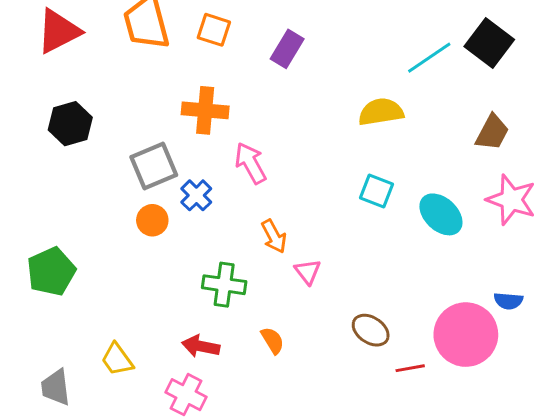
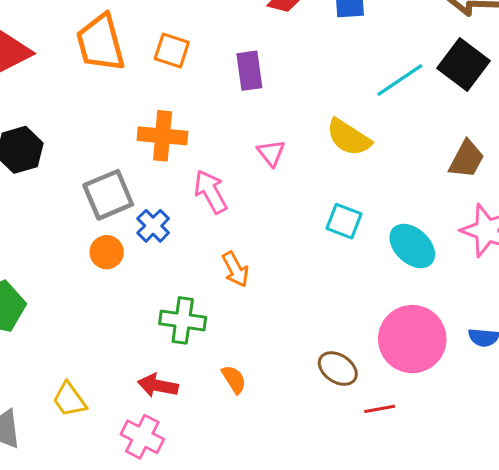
purple rectangle: (287, 49) -> (249, 71), turned -39
yellow semicircle: (381, 112) -> (349, 137), turned -138
pink triangle: (308, 272) -> (271, 153), moved
pink circle: (466, 335) -> (412, 339), moved

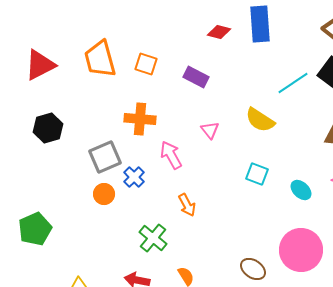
purple rectangle: (249, 71) -> (196, 77), turned -55
cyan ellipse: (412, 246) -> (301, 190), size x0.7
green cross: (183, 320) -> (153, 238), turned 32

